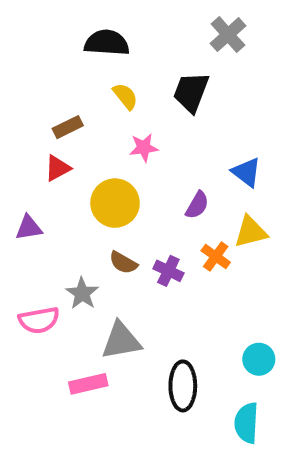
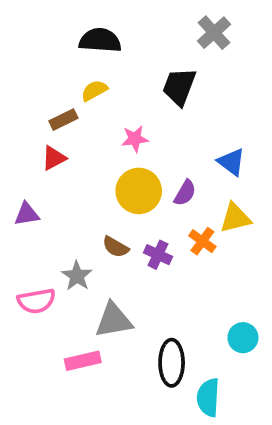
yellow semicircle: (125, 96) -> (94, 91), moved, turned -80
yellow circle: (115, 203) -> (139, 191), moved
cyan semicircle: (247, 423) -> (208, 397), moved

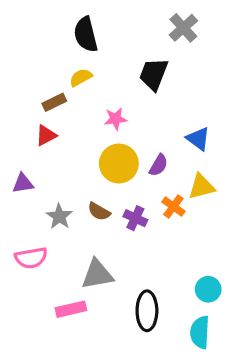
black semicircle: (100, 40) -> (86, 34), turned -108
gray star: (77, 276) -> (59, 216), moved
cyan semicircle: (208, 397) -> (200, 332), moved

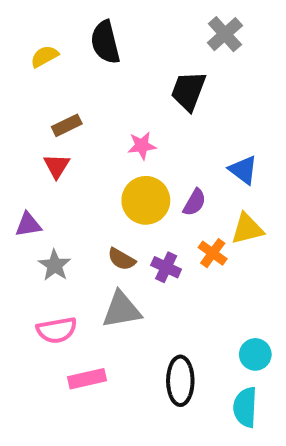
yellow semicircle: (81, 77) -> (44, 56), moved
red triangle: (46, 135) -> (57, 166), turned -30
gray star: (59, 216) -> (55, 265), moved
pink semicircle: (31, 258) -> (57, 330), moved
gray triangle: (97, 274) -> (122, 310), moved

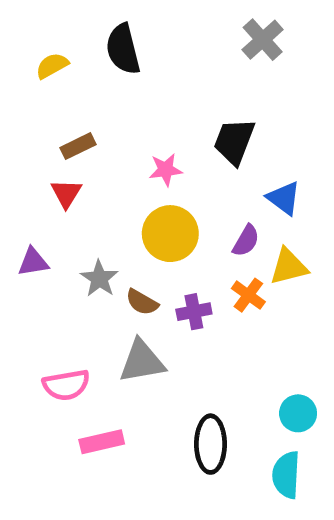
black trapezoid: (188, 91) -> (234, 141), moved
purple semicircle: (194, 202) -> (246, 241), moved
gray star: (55, 265) -> (99, 279), moved
purple cross: (166, 267) -> (194, 312), turned -36

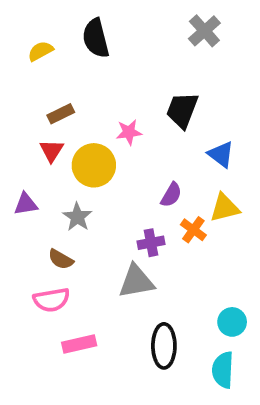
yellow circle: (170, 234) -> (94, 165), moved
purple semicircle: (246, 241) -> (171, 195), moved
brown semicircle: (142, 302) -> (61, 259), moved
gray triangle: (142, 361) -> (136, 281), moved

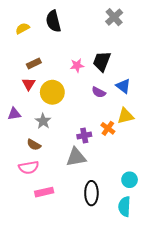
pink star: (129, 132) -> (77, 65), moved
purple semicircle: (171, 195) -> (99, 92), moved, turned 88

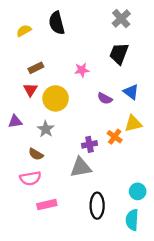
black trapezoid: (102, 61) -> (119, 54), moved

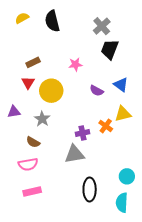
gray cross: (121, 19) -> (102, 26), moved
yellow semicircle: (24, 31) -> (22, 18), moved
pink rectangle: (47, 205) -> (32, 191), moved

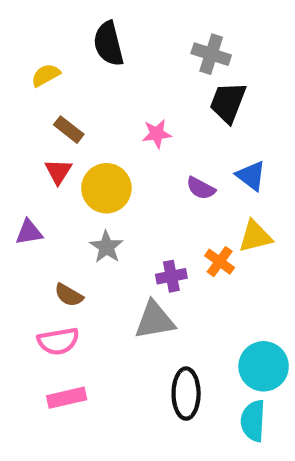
yellow semicircle: (22, 18) -> (46, 75), moved
gray cross: (102, 26) -> (211, 54), turned -30
brown rectangle: (33, 62) -> (69, 130), turned 64
gray star: (42, 119) -> (106, 247), moved
cyan circle: (127, 176) -> (264, 366), size x1.5

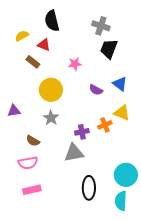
red triangle: (58, 171) -> (44, 45), moved, turned -40
yellow triangle: (255, 236) -> (122, 113), turned 36
orange cross: (220, 262) -> (105, 125), turned 32

